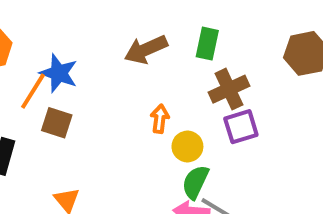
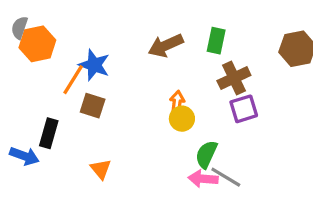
yellow circle: (187, 146) -> (182, 119), moved

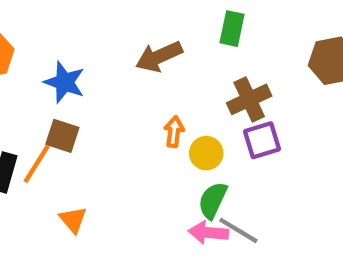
green rectangle: (216, 41) -> (232, 29), moved
orange line: (73, 80) -> (37, 164), moved
yellow circle: (182, 119) -> (206, 153), moved

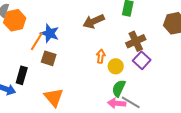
purple square: (262, 140) -> (142, 60), turned -30
orange line: (37, 164) -> (37, 41), moved
orange triangle: (73, 220) -> (54, 97), size x1.5

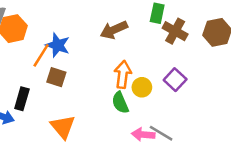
brown cross: (136, 41) -> (175, 31), moved, turned -36
orange arrow: (101, 56) -> (123, 75), size x1.5
green semicircle: (119, 88) -> (120, 103), moved, turned -48

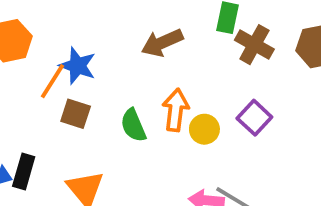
black rectangle: (22, 99) -> (24, 171), moved
green semicircle: (120, 103) -> (133, 125), moved

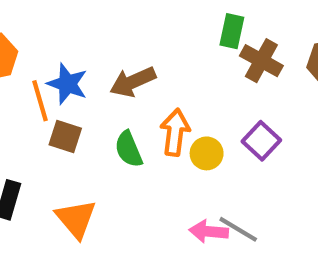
brown arrow: (162, 43) -> (133, 82), moved
orange line: (53, 81) -> (40, 101), turned -48

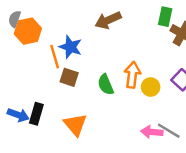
brown arrow: (133, 82) -> (108, 20), moved

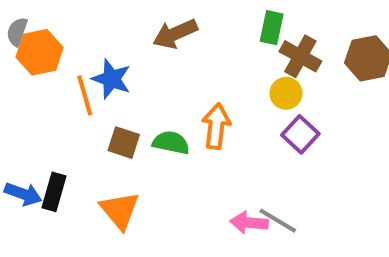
brown square: (69, 77) -> (124, 143), moved
green semicircle: (106, 85) -> (171, 143), turned 125
yellow circle: (151, 87) -> (286, 93), moved

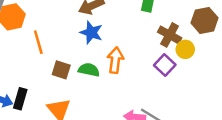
brown cross: (300, 56) -> (170, 35), moved
blue star: (111, 79) -> (91, 32), moved
yellow circle: (286, 93) -> (185, 49), moved

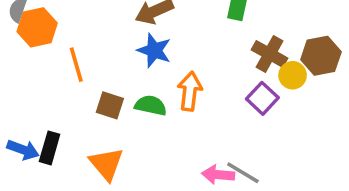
brown hexagon: (205, 20) -> (321, 56), moved

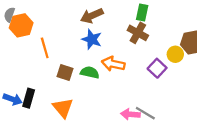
brown cross: (270, 54) -> (138, 33), moved
orange arrow: (190, 91) -> (113, 64), turned -85

